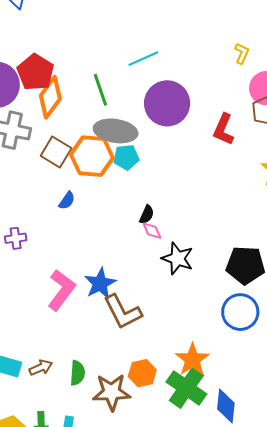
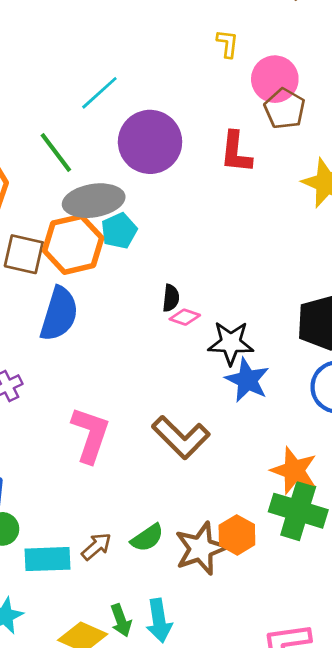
blue semicircle: (67, 201) -> (59, 314), size x2.0
pink diamond: (152, 231) -> (185, 317), turned -30
blue star: (100, 284) -> (247, 380), moved
green semicircle: (77, 373) -> (147, 538), turned 70
orange hexagon: (142, 373) -> (237, 535), moved

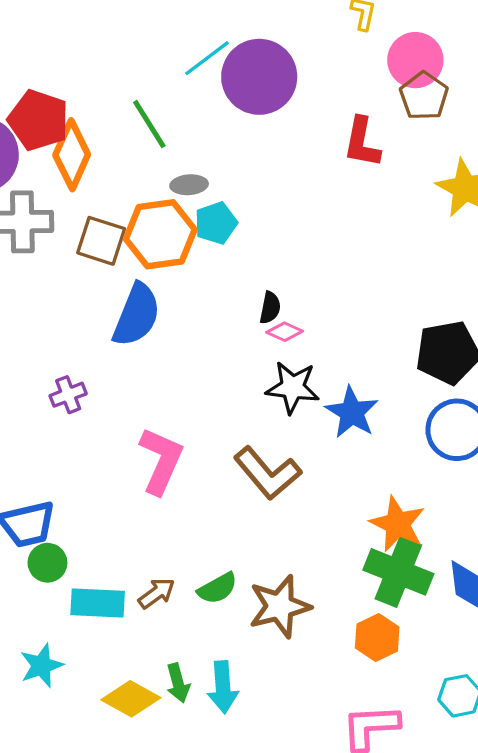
purple circle: (150, 142) -> (259, 77), moved
gray ellipse: (94, 201) -> (189, 185), size x0.5
black star: (231, 343) -> (293, 387), moved
orange hexagon: (237, 535) -> (377, 637), moved

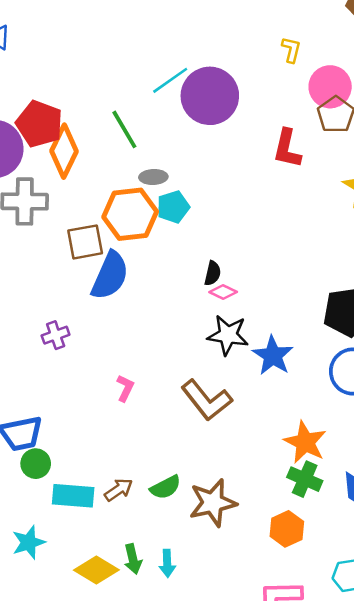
brown square: (101, 241) -> (85, 242), moved, turned -30
pink L-shape: (161, 461) -> (125, 388), size x0.5
green cross: (398, 572) -> (305, 479), size x0.7
cyan arrow: (223, 687) -> (167, 563), size x0.7

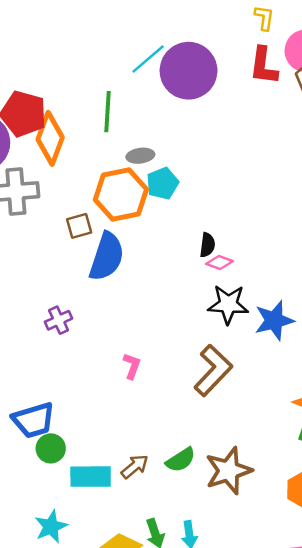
green line: (124, 129) -> (108, 112), turned 39
red L-shape: (287, 149) -> (264, 66), moved
brown square: (85, 242) -> (79, 226), size x0.7
blue star: (273, 356) -> (274, 320), turned 30
brown L-shape: (207, 400) -> (213, 370), turned -93

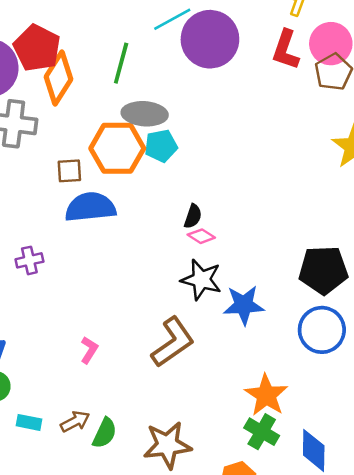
gray ellipse: (140, 156) -> (145, 114), size x1.6
blue semicircle: (107, 257) -> (90, 207), turned -126
pink L-shape: (132, 366) -> (89, 350), moved
green semicircle: (181, 460) -> (105, 433), moved, turned -44
cyan rectangle: (91, 477) -> (29, 422), size x0.6

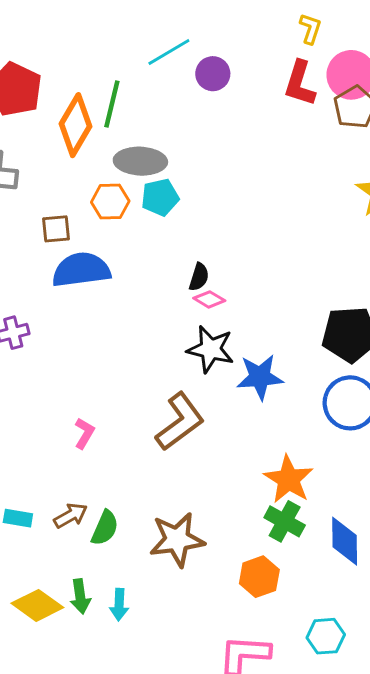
purple circle: (210, 39) -> (213, 74), size x0.5
orange diamond: (58, 78) -> (76, 125), moved
orange hexagon: (117, 148) -> (110, 202), size x0.6

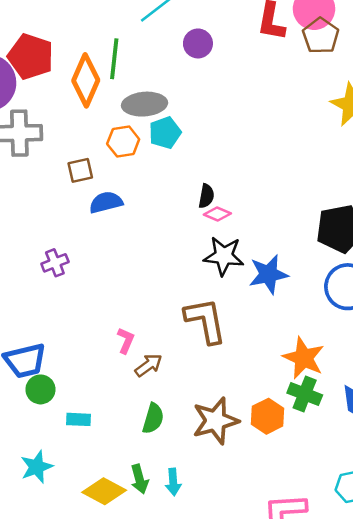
purple circle: (213, 74) -> (198, 43), moved
blue semicircle: (81, 270) -> (106, 202), size x0.7
brown L-shape: (180, 422) -> (205, 321), turned -57
brown arrow: (71, 516) -> (148, 365), moved
orange hexagon: (259, 577) -> (267, 416), moved

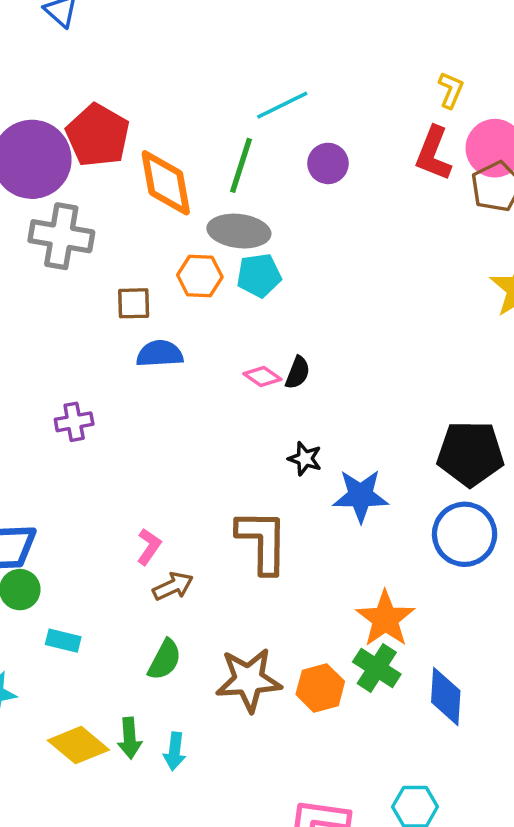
green line: (114, 59) -> (241, 165), moved
orange diamond: (86, 80) -> (166, 183), turned -45
pink diamond: (217, 214) -> (262, 376), moved
black star: (224, 256) -> (305, 459), size x0.6

